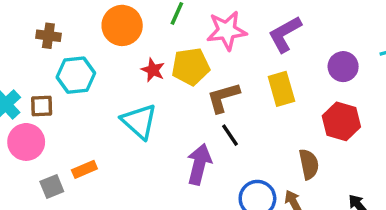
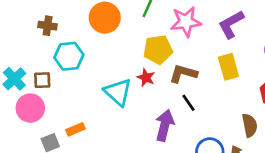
red star: (153, 70) -> (146, 77), moved
brown L-shape: (223, 97) -> (183, 73), turned 32

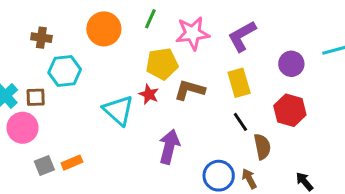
black line: (189, 103) -> (240, 122), moved
orange rectangle: (76, 129) -> (72, 163), moved

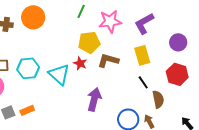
orange circle: (104, 29) -> (33, 17), moved
cyan hexagon: (65, 71) -> (28, 68), moved

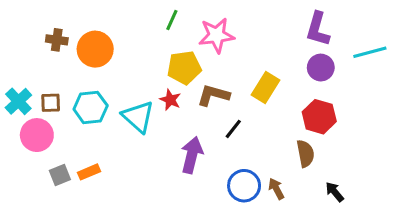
orange circle: (33, 17) -> (95, 49), moved
purple L-shape: (144, 23) -> (318, 29), moved, turned -45
yellow rectangle: (142, 55) -> (266, 87), turned 48
black line: (143, 82) -> (233, 129), moved, turned 72
brown semicircle: (158, 99) -> (305, 153), moved

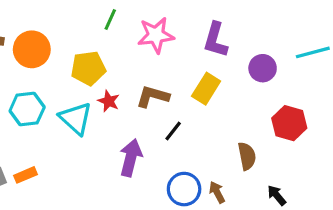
purple L-shape: (318, 29) -> (215, 40), moved
yellow pentagon: (184, 68) -> (88, 68), moved
red hexagon: (319, 117) -> (289, 123), moved

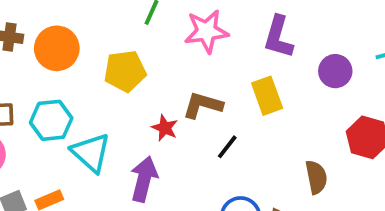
yellow rectangle: (206, 89) -> (267, 96), turned -52
red star: (109, 101) -> (165, 128), moved
cyan triangle: (76, 118) -> (91, 153), moved
purple arrow: (131, 158) -> (144, 179), moved

